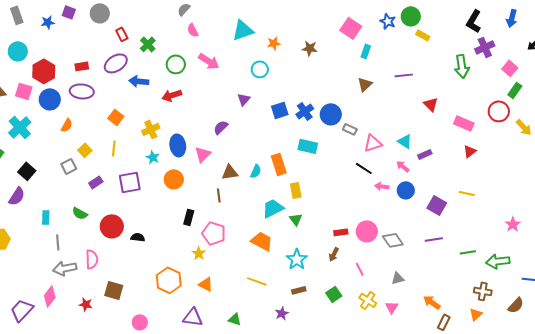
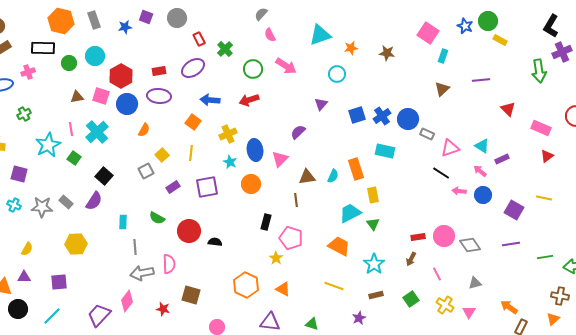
blue arrow: (139, 81) -> (210, 100), moved

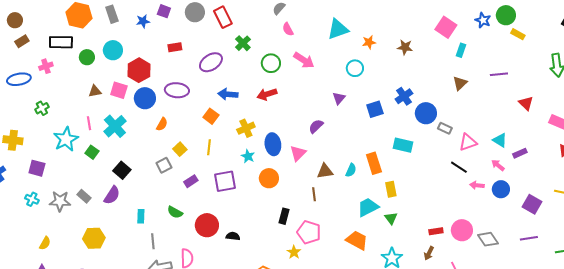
red rectangle: (199, 39) -> (223, 17), moved, size x1.5
red rectangle: (159, 71) -> (175, 47), moved
blue cross: (382, 116) -> (404, 96), moved

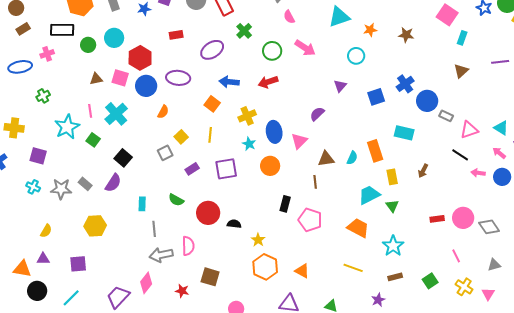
yellow star: (294, 252) -> (258, 240), moved
brown arrow: (429, 253) -> (423, 171), moved

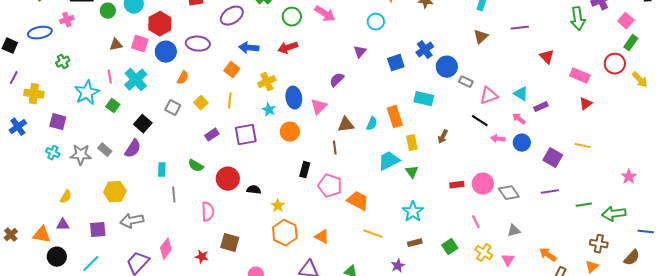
gray square: (165, 153) -> (173, 108), moved, turned -35
orange trapezoid: (358, 228) -> (358, 201), moved
gray arrow: (161, 255) -> (132, 221), moved

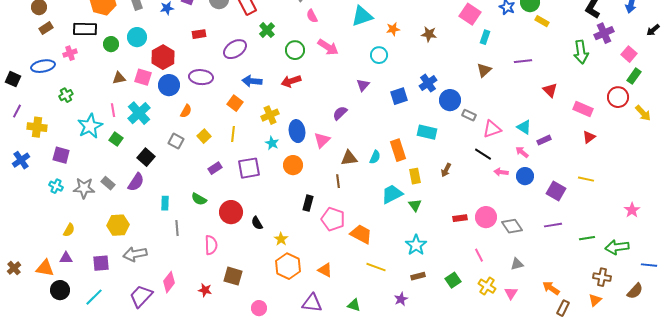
black semicircle: (254, 190) -> (257, 223), turned -128

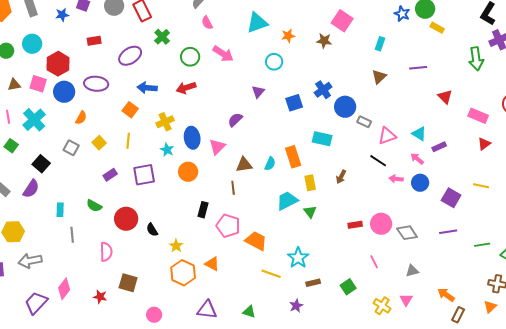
pink square: (470, 14) -> (342, 21), moved
cyan star: (416, 245) -> (298, 258), moved
orange triangle: (325, 270) -> (212, 264), moved
yellow cross: (487, 286) -> (382, 306), moved

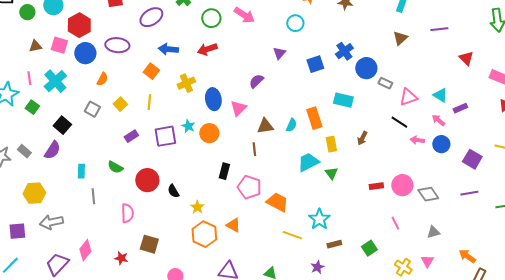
cyan star: (167, 150) -> (188, 126), moved

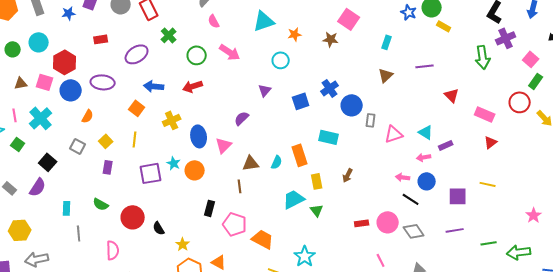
gray rectangle: (385, 83) -> (371, 120), turned 72
pink arrow: (438, 120) -> (424, 157), turned -48
black line: (399, 122) -> (411, 199), moved
purple rectangle: (131, 136) -> (108, 167), moved, turned -48
purple square: (472, 159) -> (458, 196), turned -30

